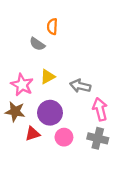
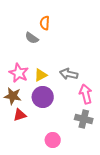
yellow triangle: (48, 77) -> (41, 75), moved
red triangle: (33, 134) -> (20, 115), moved
pink circle: (64, 137) -> (53, 140), moved

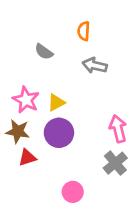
orange semicircle: (45, 23) -> (84, 31), moved
gray arrow: (69, 74) -> (95, 65), moved
gray cross: (84, 119) -> (115, 163), turned 36

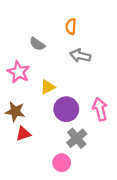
pink star: (26, 100) -> (19, 72), moved
purple circle: (59, 133) -> (66, 109), moved
gray cross: (115, 163) -> (77, 138), moved

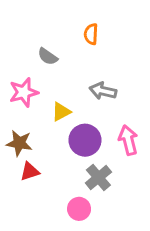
gray arrow: (80, 56) -> (103, 91), moved
pink star: (19, 72) -> (24, 92), turned 30

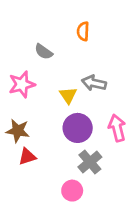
yellow triangle: (61, 112) -> (68, 95), moved, turned -36

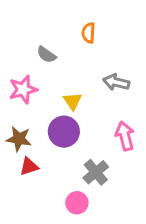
gray arrow: (94, 83) -> (116, 82), moved
purple circle: (78, 128) -> (64, 132), moved

